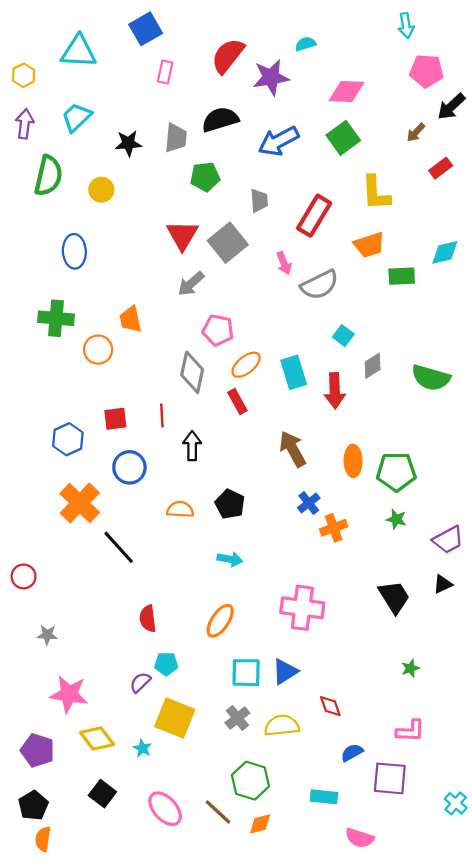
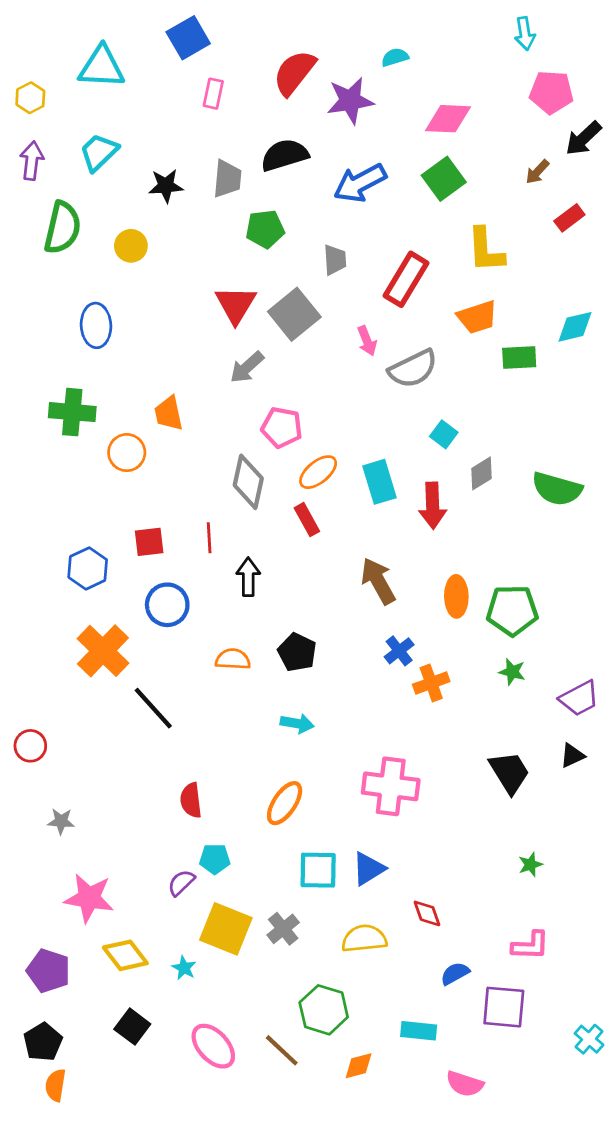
gray cross: (237, 718) -> (283, 929), moved
orange diamond: (260, 824) -> (359, 1066), moved

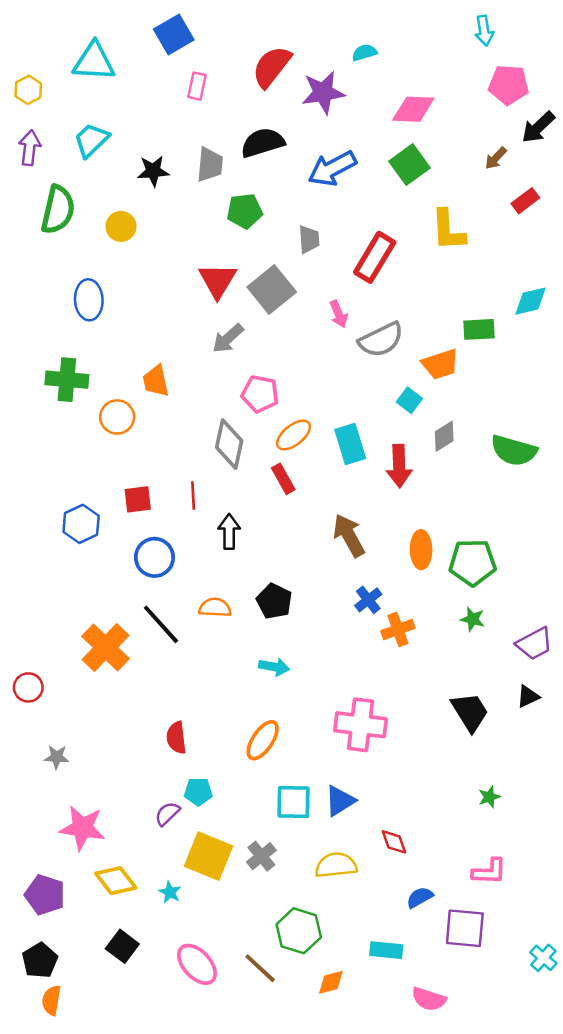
orange trapezoid: (477, 317) -> (440, 364), moved
orange cross: (103, 651) -> (106, 648), moved
black line: (153, 708) -> (161, 624), moved

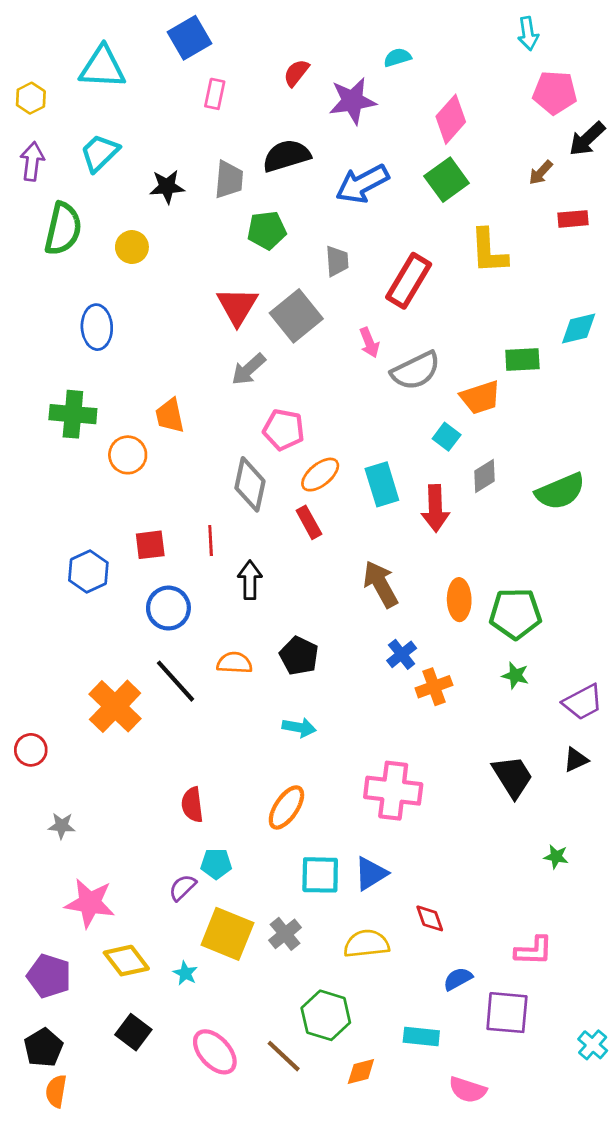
red semicircle: (272, 67) -> (296, 73), size x0.6
pink diamond: (413, 109) -> (451, 119), turned -51
red rectangle: (525, 201) -> (573, 219), turned 32
green semicircle: (514, 450) -> (560, 491), turned -39
green star: (489, 797) -> (556, 857), moved, turned 30

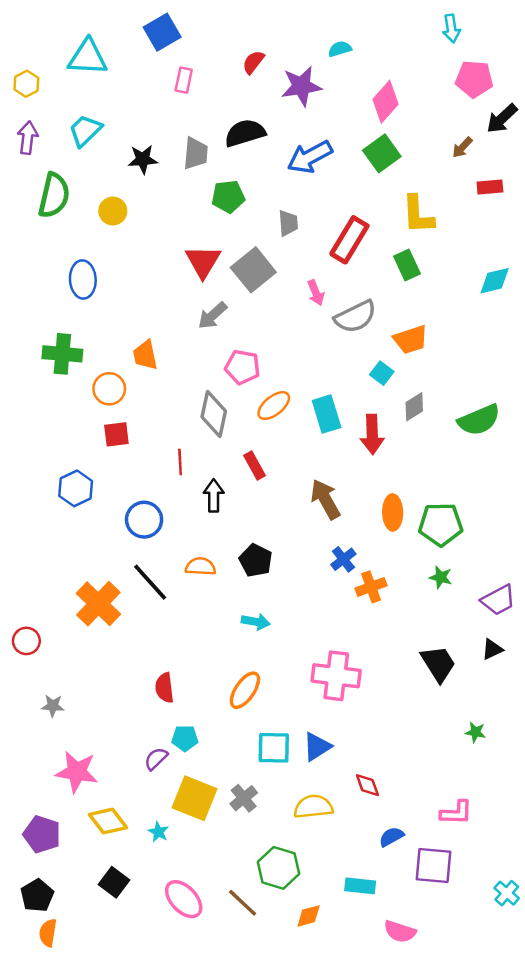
green rectangle: (522, 359) -> (407, 265), moved, turned 68
red rectangle: (309, 522) -> (255, 466), moved
red square: (150, 545) -> (116, 434), moved

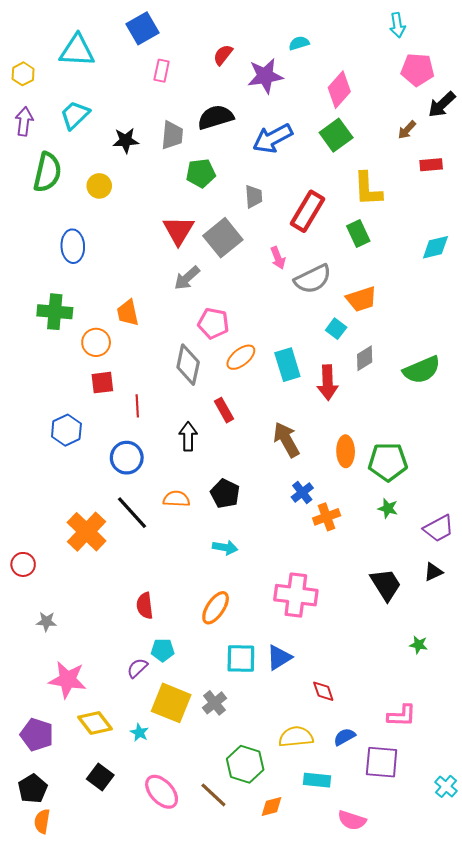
red line: (180, 462) -> (137, 406), moved
yellow semicircle: (313, 807) -> (296, 737), moved

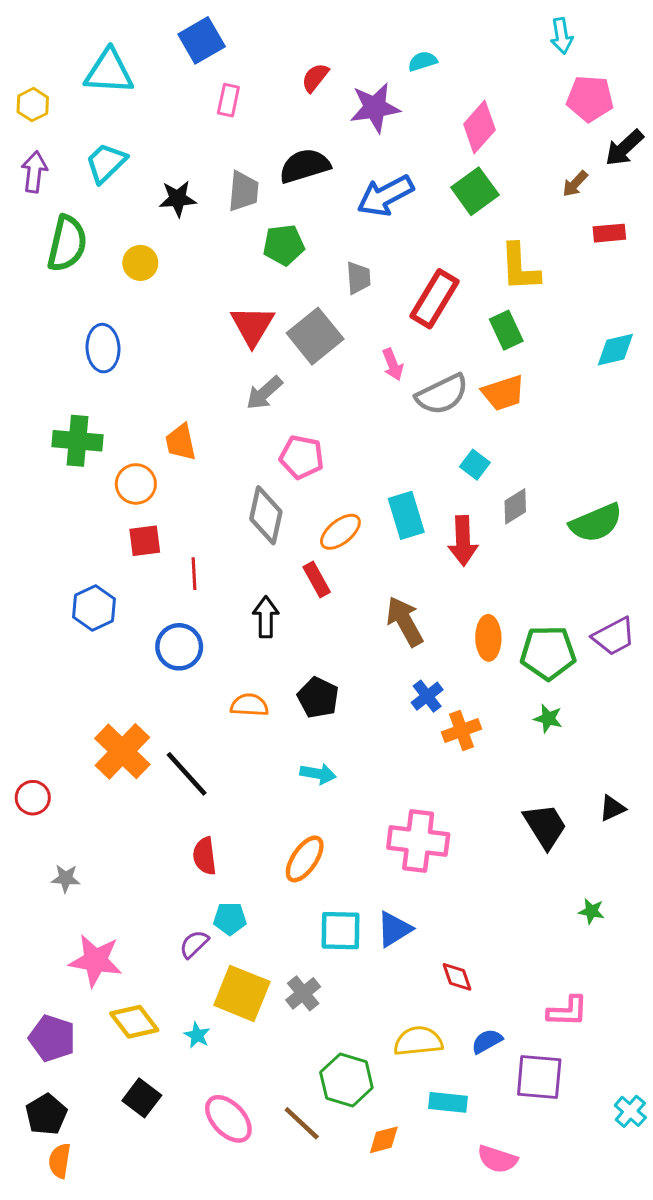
orange trapezoid: (361, 299) -> (503, 393), moved
orange ellipse: (241, 357) -> (340, 532), moved
black line: (132, 513) -> (187, 774), moved
purple trapezoid: (439, 528) -> (614, 636), moved

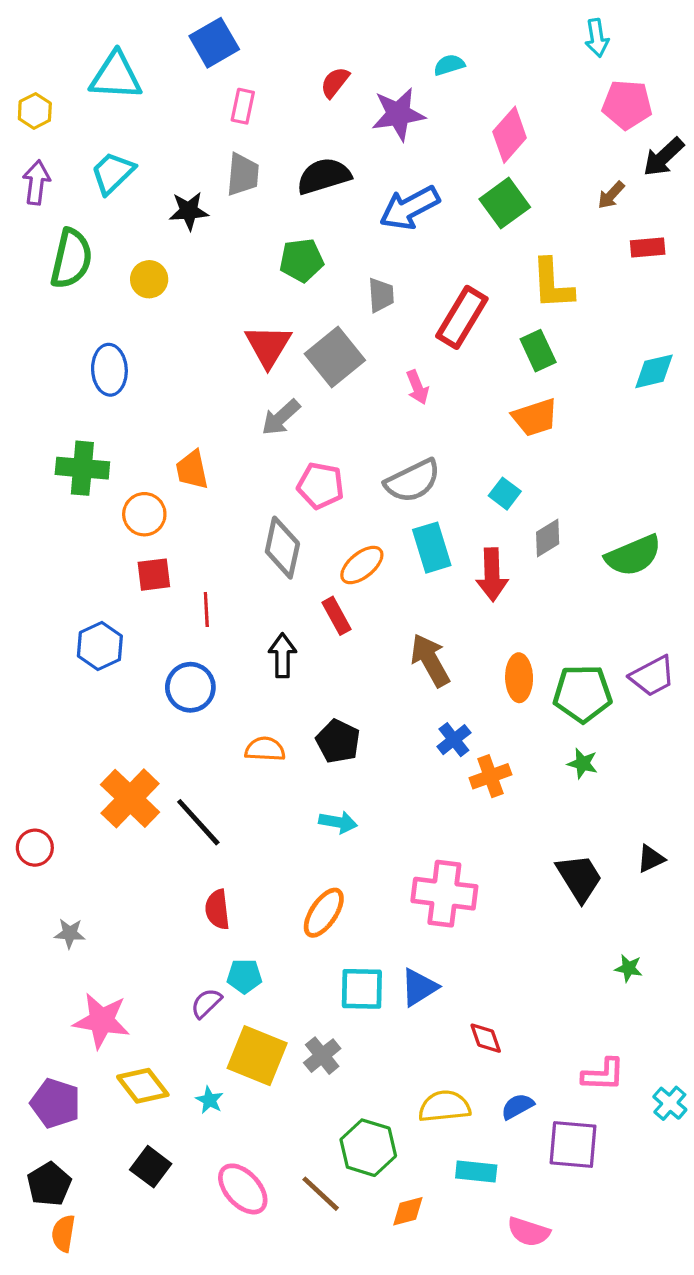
gray trapezoid: (243, 191) -> (243, 174), moved
gray semicircle: (442, 394) -> (413, 481), moved
cyan cross: (630, 1111) -> (670, 1103), moved

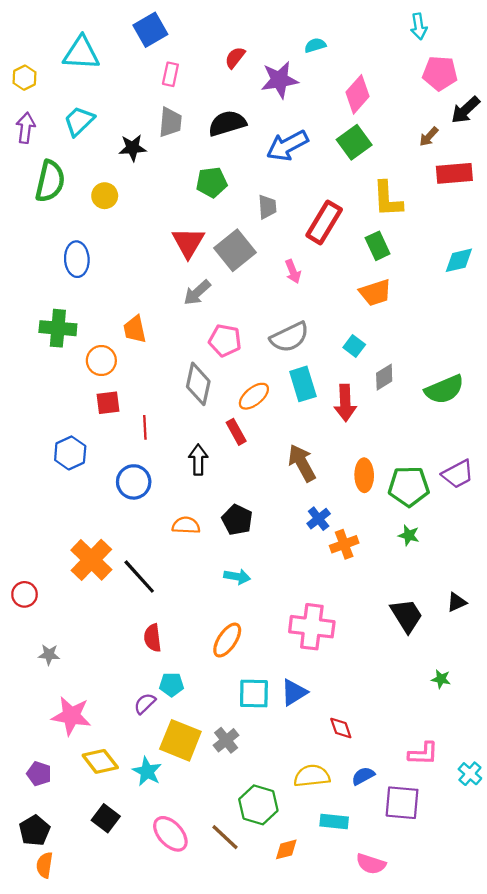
red rectangle: (648, 247) -> (454, 173), size x1.5
cyan star: (209, 1100) -> (147, 771), size x1.5
purple pentagon: (55, 1103) -> (39, 774), size x0.7

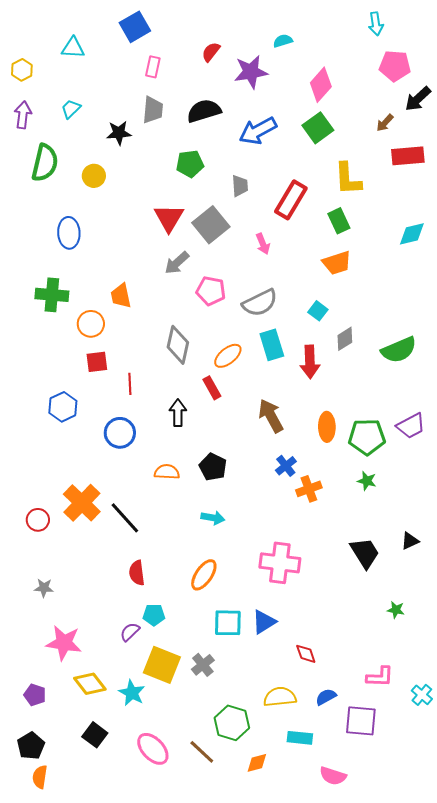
cyan triangle: (81, 53) -> (73, 48), size x0.7
cyan trapezoid: (79, 121) -> (71, 109), size x0.7
pink pentagon: (225, 340) -> (211, 291), moved
red circle: (25, 594) -> (38, 520), moved

